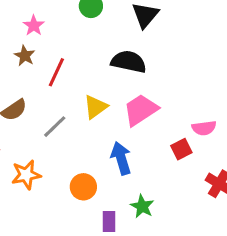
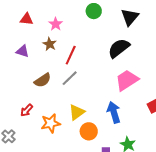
black semicircle: (129, 62) -> (119, 48), turned -50
yellow triangle: (95, 107) -> (77, 112), moved
gray line: (55, 127) -> (70, 78), moved

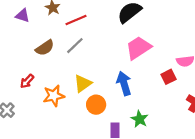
red line: (71, 55) -> (76, 20), turned 42

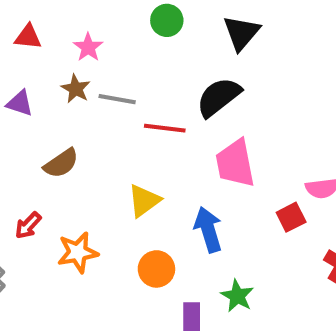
red line: (76, 20) -> (165, 128), moved, turned 30
gray line: (75, 46) -> (117, 99), moved, turned 54
pink trapezoid: (138, 48) -> (235, 163), turned -68
yellow triangle: (83, 83) -> (144, 201), moved

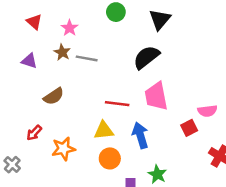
red triangle: (28, 37) -> (34, 22), turned 35
red line: (165, 128) -> (117, 104), moved
yellow triangle: (144, 201) -> (104, 130), moved, turned 30

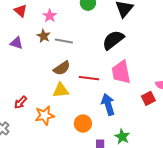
brown semicircle: (54, 96) -> (62, 68), moved
yellow triangle: (104, 130) -> (61, 90), moved

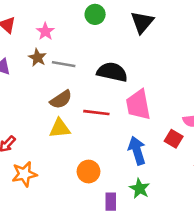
black semicircle: (113, 40) -> (112, 72), moved, turned 50
red square: (148, 98) -> (174, 139), turned -32
blue arrow: (108, 104) -> (137, 151), moved
orange star: (45, 115) -> (24, 174), moved

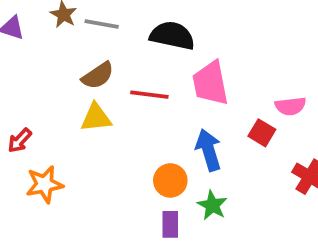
orange circle: (89, 172) -> (170, 180), moved

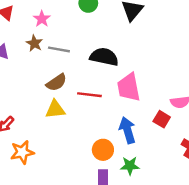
green star: (212, 205) -> (130, 166), turned -30

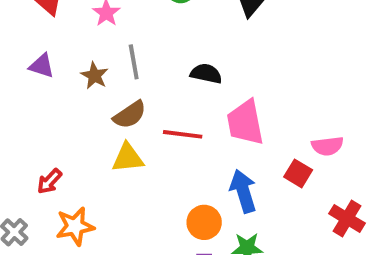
brown star: (34, 43) -> (95, 76), moved
gray line: (59, 49) -> (134, 62), turned 70
black semicircle: (104, 57) -> (206, 74), size x0.7

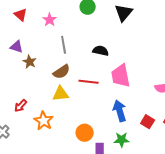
brown star: (95, 76) -> (30, 62), moved
red square: (298, 173) -> (148, 122), moved
orange circle: (204, 222) -> (85, 133), moved
orange star: (75, 226) -> (44, 121), moved, turned -30

